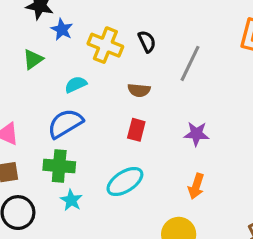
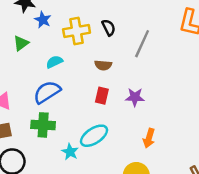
yellow cross: (105, 45) -> (77, 31), turned -30
purple star: (196, 134) -> (135, 97), moved
cyan star: (71, 200) -> (70, 152), moved

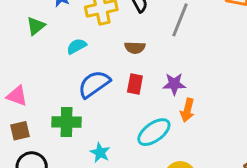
blue semicircle: (47, 92) -> (94, 84), moved
cyan ellipse: (94, 136) -> (154, 132), moved
orange arrow: (149, 138) -> (187, 110), moved

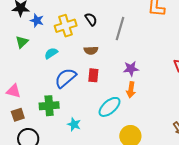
purple star: (174, 84) -> (131, 69), moved

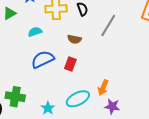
purple star: (131, 69) -> (112, 106), moved
green cross: (49, 106) -> (15, 97), moved
cyan star: (74, 124) -> (48, 108), moved

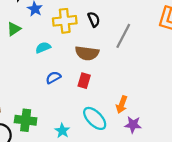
brown semicircle: (74, 39) -> (87, 53), size x1.5
blue semicircle: (43, 59) -> (53, 77), size x0.6
cyan ellipse: (78, 99) -> (95, 118), turned 75

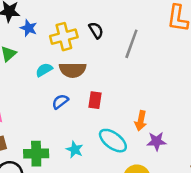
brown semicircle: (87, 53) -> (73, 70), moved
cyan star: (62, 131) -> (75, 150), moved

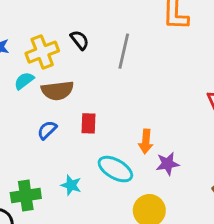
cyan semicircle: (44, 70) -> (24, 81), moved

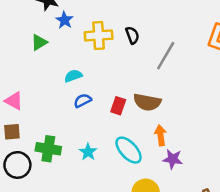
cyan semicircle: (24, 81) -> (73, 76), moved
brown semicircle: (57, 91) -> (147, 102), moved
orange arrow: (146, 141) -> (161, 135), turned 150

